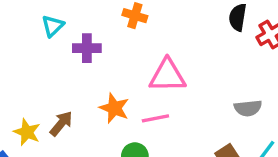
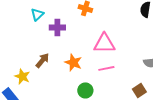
pink line: (155, 118) -> (106, 68), moved
brown arrow: (61, 124) -> (42, 60), moved

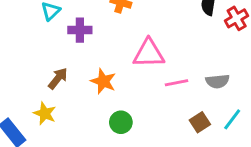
pink line: (106, 68) -> (176, 83), moved
yellow star: (22, 76) -> (45, 113), moved

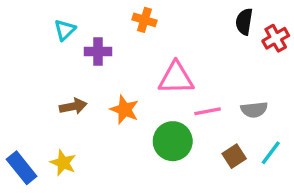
brown arrow: (58, 78) -> (73, 106), turned 40
yellow star: (45, 113) -> (63, 163), moved
green circle: (121, 122) -> (173, 141), moved, size x1.5

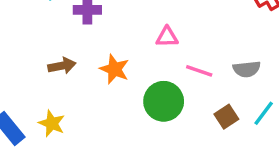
pink triangle: (176, 78) -> (167, 37), size x0.6
pink line: (208, 111) -> (199, 71), turned 30

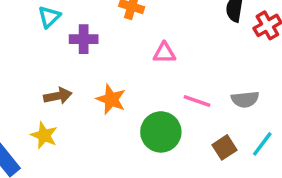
pink triangle: (167, 37) -> (164, 53), moved
yellow star: (52, 123) -> (44, 135), moved

